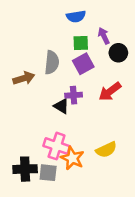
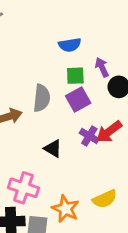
purple cross: (74, 95) -> (89, 136), moved, turned 35
pink cross: (57, 146) -> (23, 188), moved

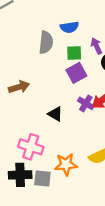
gray semicircle: (42, 98) -> (46, 42), moved
orange star: (66, 209) -> (66, 164), turned -30

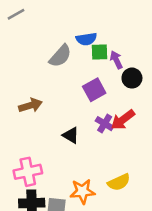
gray semicircle: (46, 42) -> (60, 56), turned 35
green square: (74, 53) -> (99, 52), moved
pink cross: (31, 147) -> (28, 172), moved, turned -30

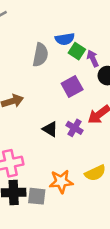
green square: (99, 52) -> (77, 51), turned 35
gray semicircle: (60, 56) -> (40, 55), turned -30
purple cross: (105, 124) -> (75, 128), moved

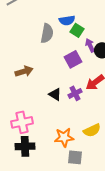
purple arrow: (93, 58) -> (90, 45), moved
purple cross: (75, 128) -> (75, 93), turned 32
gray square: (37, 196) -> (75, 157), moved

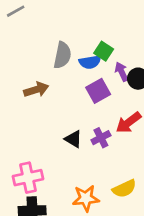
blue semicircle: (67, 20) -> (90, 62), moved
brown arrow: (24, 71) -> (36, 90), moved

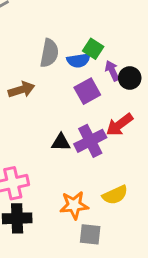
purple cross: (101, 138) -> (90, 141), size x1.5
black triangle: (73, 139) -> (61, 142), turned -30

